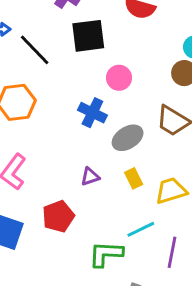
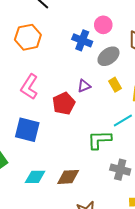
pink circle: (119, 78) -> (103, 25), moved
red pentagon: (58, 216) -> (64, 103), moved

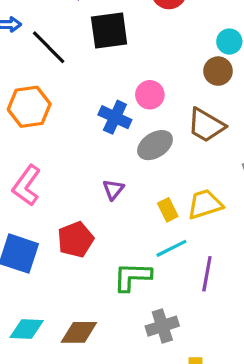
yellow rectangle: (115, 85) -> (168, 210), moved
purple triangle: (84, 86) -> (113, 190), turned -32
red pentagon: (64, 103) -> (76, 240), moved
gray cross: (120, 170) -> (162, 326), turned -36

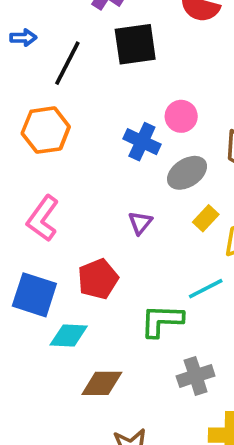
black line: (49, 47) -> (67, 63), turned 72
yellow rectangle: (168, 210) -> (206, 218), moved, turned 70
cyan diamond: (27, 329) -> (69, 335), moved

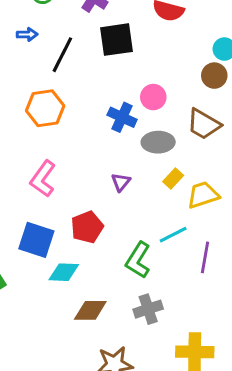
gray ellipse: (187, 173) -> (158, 142), turned 32
green L-shape: (162, 321) -> (138, 260), turned -60
gray cross: (196, 376) -> (148, 309), moved

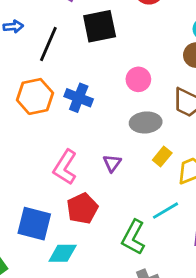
blue cross: (122, 117) -> (79, 98), moved
pink L-shape: (43, 179) -> (65, 167), moved

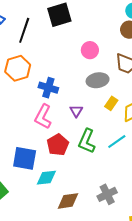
blue cross: (79, 98) -> (48, 88), moved
green L-shape: (133, 237) -> (87, 141), moved

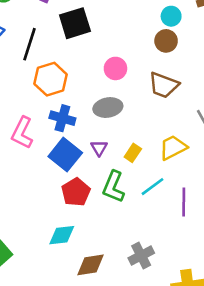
orange hexagon: (18, 68) -> (51, 79), moved
gray ellipse: (98, 80) -> (108, 108), moved
yellow rectangle: (111, 103) -> (133, 153), moved
pink L-shape: (43, 117) -> (22, 133), moved
blue square: (25, 158) -> (65, 155), moved, turned 30

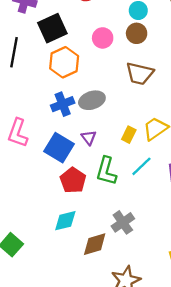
pink circle: (115, 68) -> (103, 38), moved
orange hexagon: (51, 79) -> (64, 62), moved
blue cross: (62, 118) -> (63, 104), moved, turned -30
yellow rectangle: (133, 153) -> (129, 135), moved
gray cross: (141, 256) -> (123, 222), moved

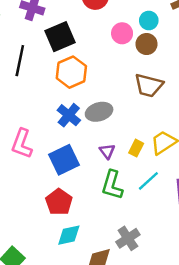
pink circle: (103, 38) -> (122, 33), moved
blue cross: (63, 104) -> (69, 115), turned -30
purple triangle: (89, 138) -> (107, 151), moved
blue square: (59, 148) -> (64, 160), turned 32
red pentagon: (73, 180) -> (59, 202), moved

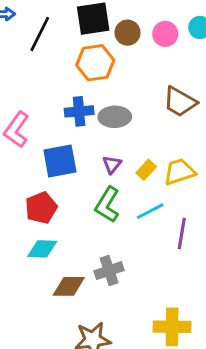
brown circle: (147, 44) -> (128, 33), moved
blue cross: (69, 115) -> (79, 111), turned 30

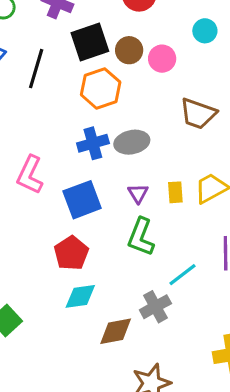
pink circle: (165, 34) -> (162, 59), moved
yellow rectangle: (146, 170) -> (175, 192), turned -36
cyan line: (150, 211) -> (183, 275), moved

